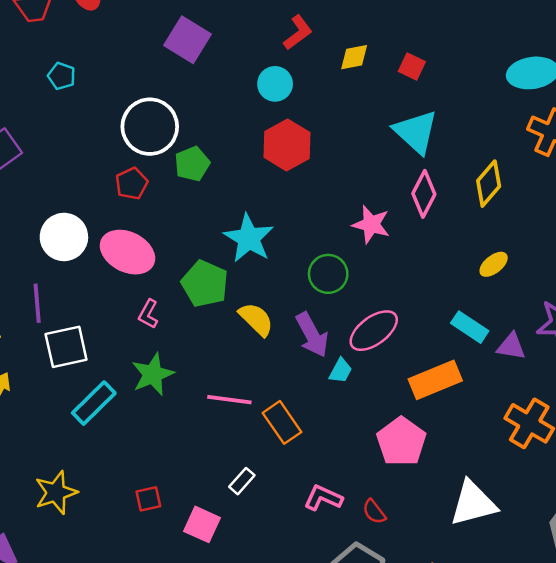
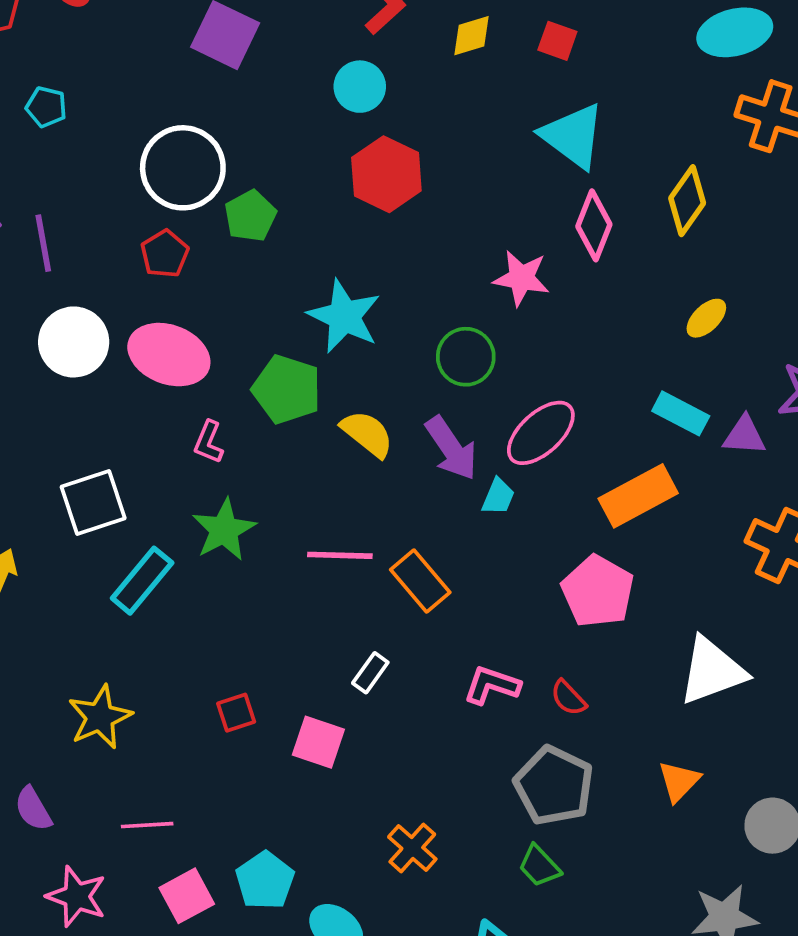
purple line: (37, 303) -> (43, 243), moved

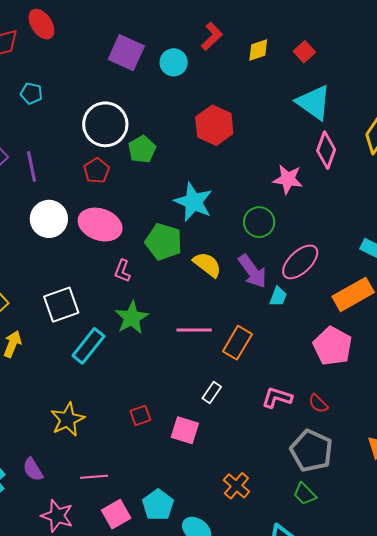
red square: (557, 41) -> (304, 52), turned 30
cyan circle: (360, 87) -> (174, 62), moved
orange rectangle: (420, 581) -> (237, 343), turned 72

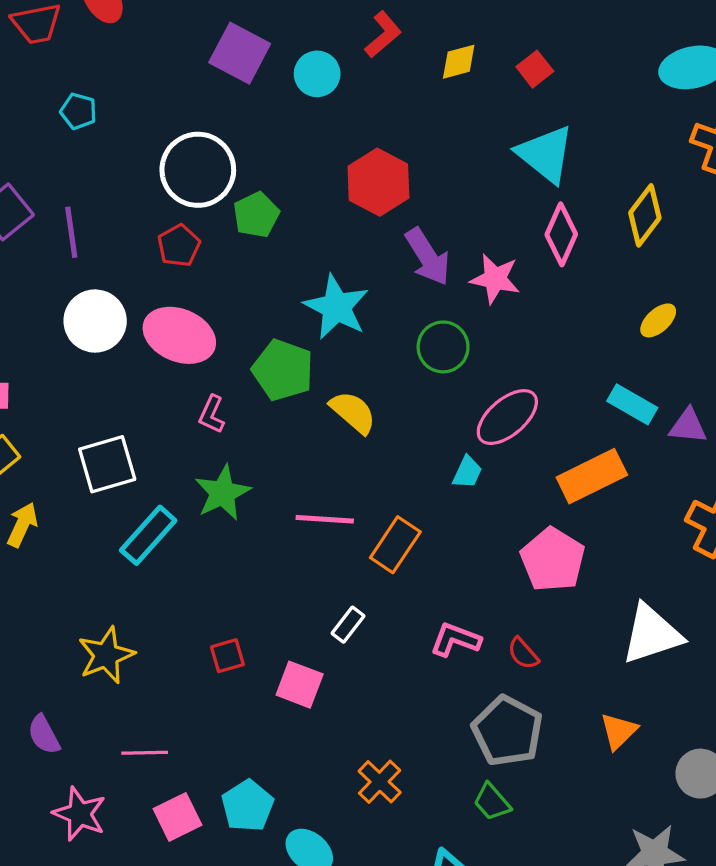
purple arrow: (252, 271) -> (428, 257), moved

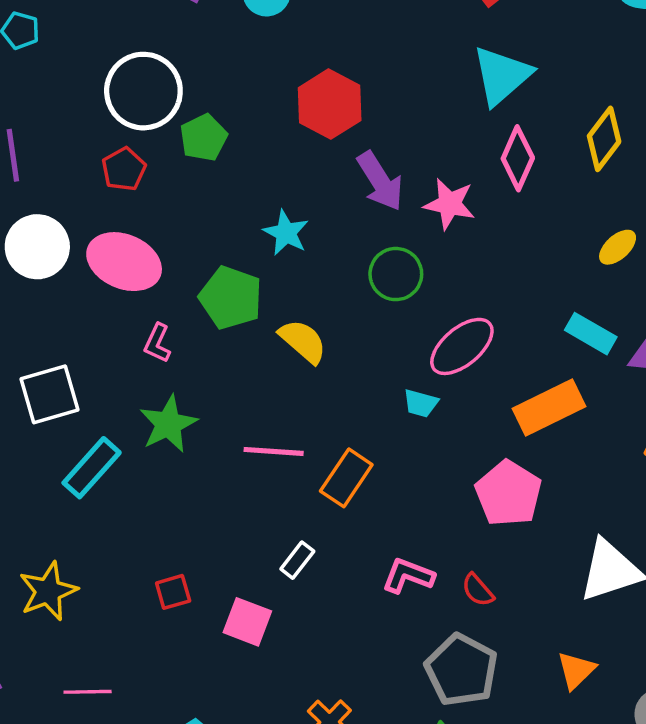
cyan triangle: (545, 154) -> (502, 76), turned 40
cyan star: (336, 307) -> (286, 233), size x0.7
cyan trapezoid: (467, 472) -> (421, 403), turned 80

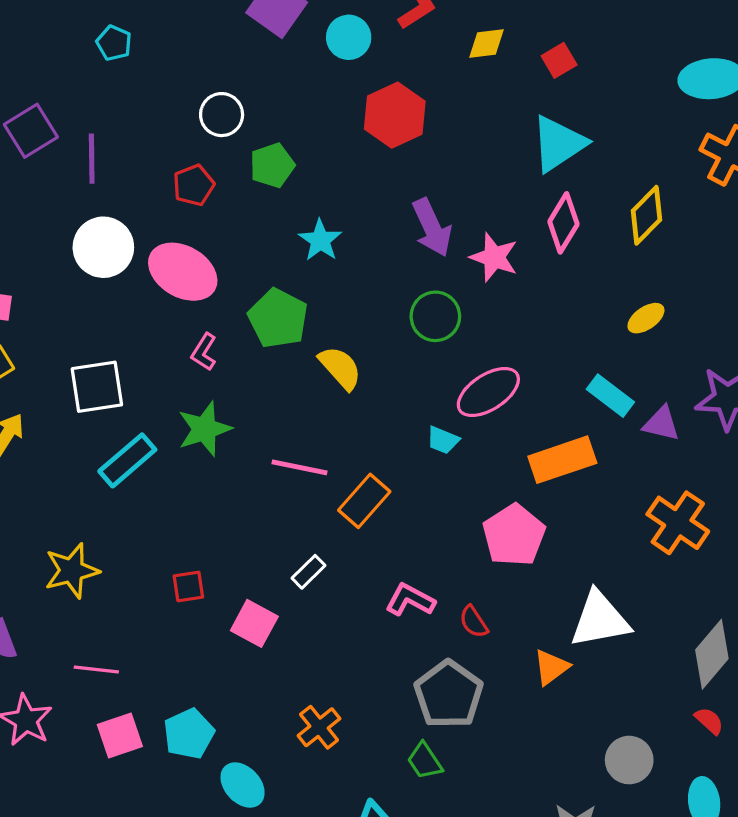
white circle: (143, 91) -> (222, 115), size x0.6
red hexagon: (330, 104) -> (395, 115), moved
cyan star: (286, 233) -> (320, 240), moved
orange triangle: (576, 670) -> (551, 667), moved

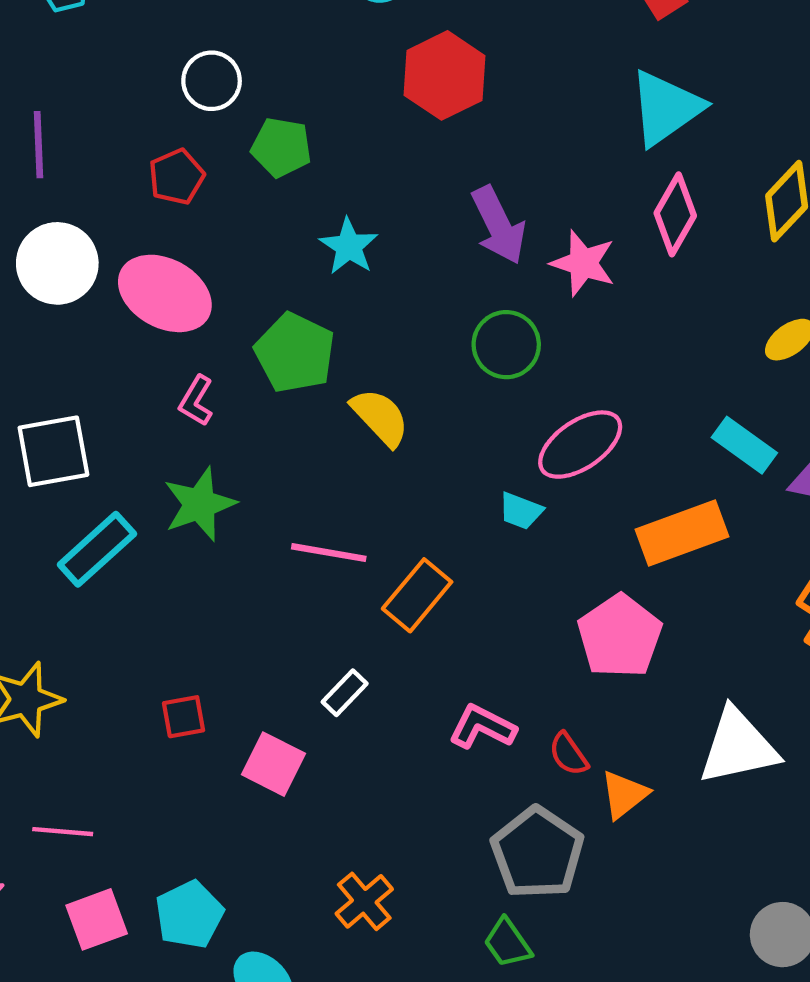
green pentagon: (272, 165) -> (281, 147), turned 30
orange triangle: (551, 667) -> (624, 795), moved

